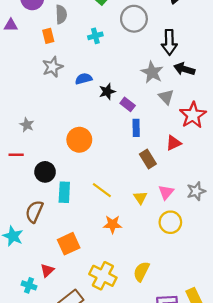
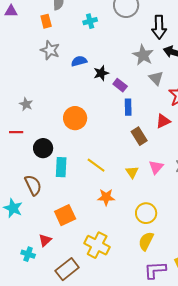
gray star: (53, 67) -> (50, 50), turned -30
brown semicircle: (34, 212) -> (33, 185), turned 130
yellow circle: (170, 222) -> (146, 213), moved
yellow semicircle: (141, 271) -> (146, 241), moved

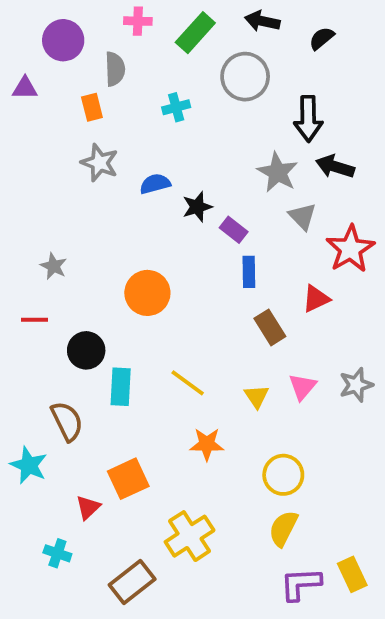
red triangle: (45, 240) -> (88, 507), moved
yellow cross: (97, 245) -> (190, 536), turned 30

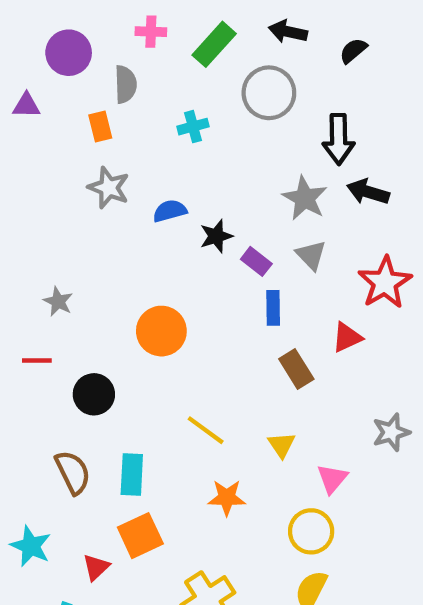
gray triangle: (302, 216) -> (311, 255), moved
cyan rectangle: (121, 387) -> (132, 474), moved
pink triangle: (302, 387) -> (332, 479), moved
cyan star: (29, 465) -> (31, 546), moved

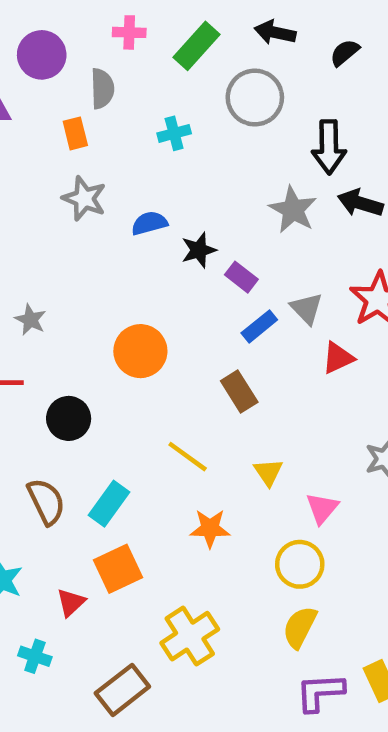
gray triangle: (311, 255) -> (306, 308), moved
blue rectangle: (273, 308) -> (259, 326), turned 52
brown rectangle: (296, 369) -> (239, 391), moved
cyan rectangle: (132, 474) -> (109, 504), turned 33

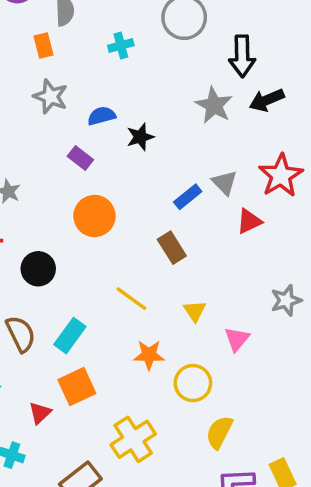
black arrow: (360, 203) -> (267, 100), turned -40
purple rectangle: (241, 277) -> (80, 158), moved
yellow circle: (300, 564) -> (193, 383), moved

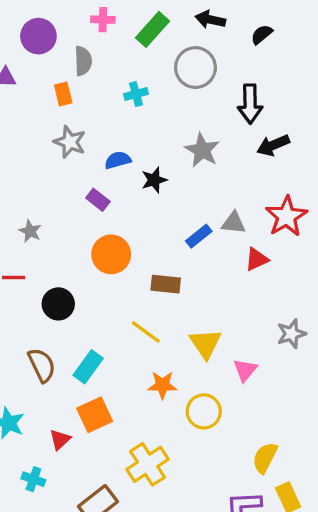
gray star: (214, 105) -> (202, 150), moved
gray triangle: (225, 183) -> (234, 223), turned -40
brown rectangle: (172, 248) -> (166, 284), moved, turned -52
yellow triangle: (195, 311) -> (205, 344), size x1.5
yellow semicircle: (219, 432) -> (265, 458), moved

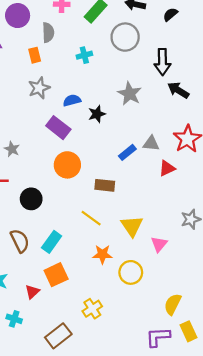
gray star: (70, 142) -> (39, 88), turned 30
black arrow: (273, 145) -> (178, 90), turned 55
purple rectangle: (98, 200) -> (58, 128), size x1.5
yellow cross: (148, 464) -> (92, 309), size x0.7

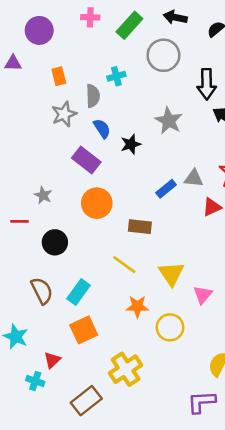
gray semicircle: (48, 33) -> (93, 96), moved
blue semicircle: (72, 100) -> (102, 129), turned 72
gray star: (12, 149) -> (43, 195), moved
red triangle: (32, 292) -> (52, 360), moved
yellow cross: (92, 309) -> (126, 369), size x1.4

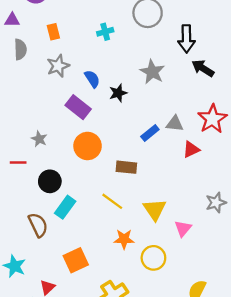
gray semicircle: (93, 96) -> (20, 49), moved
cyan rectangle: (78, 292) -> (65, 207), moved

